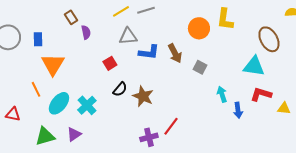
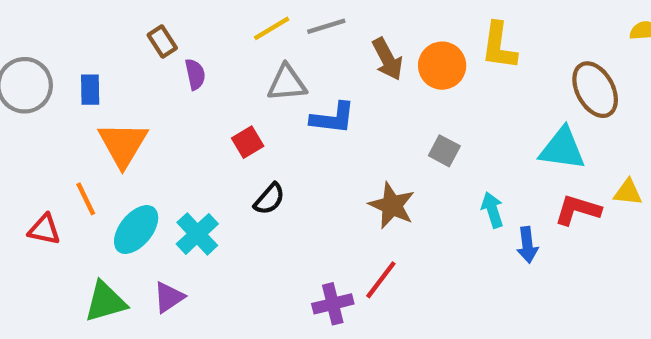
brown arrow: (175, 53) -> (387, 59), moved
brown star: (143, 96) -> (392, 205), moved
yellow triangle: (284, 108) -> (628, 192), moved
red triangle: (13, 114) -> (44, 230), moved

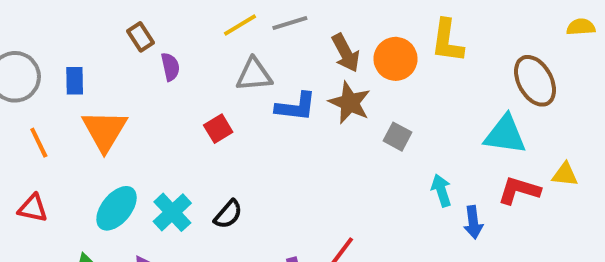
orange line: (86, 199) -> (39, 143), moved
black semicircle: (269, 199) -> (228, 214), moved
brown star: (392, 205) -> (350, 103), moved

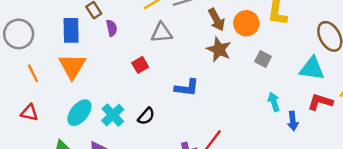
blue rectangle: (75, 81) -> (71, 30), moved, size x1.5
blue L-shape: (296, 107) -> (187, 88), moved
gray square: (397, 137) -> (263, 59), moved

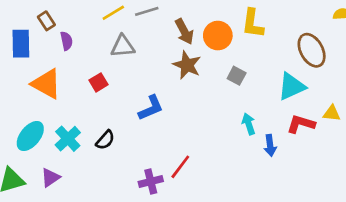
orange triangle: (72, 66) -> (46, 84), moved, turned -32
cyan triangle: (312, 69) -> (291, 86), turned -32
blue L-shape: (187, 88) -> (151, 108), turned -30

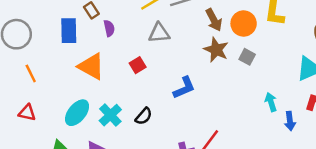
gray square: (237, 76) -> (247, 57), moved

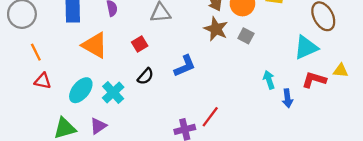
red triangle: (27, 113) -> (43, 81), moved
black semicircle: (144, 116) -> (145, 76), moved

